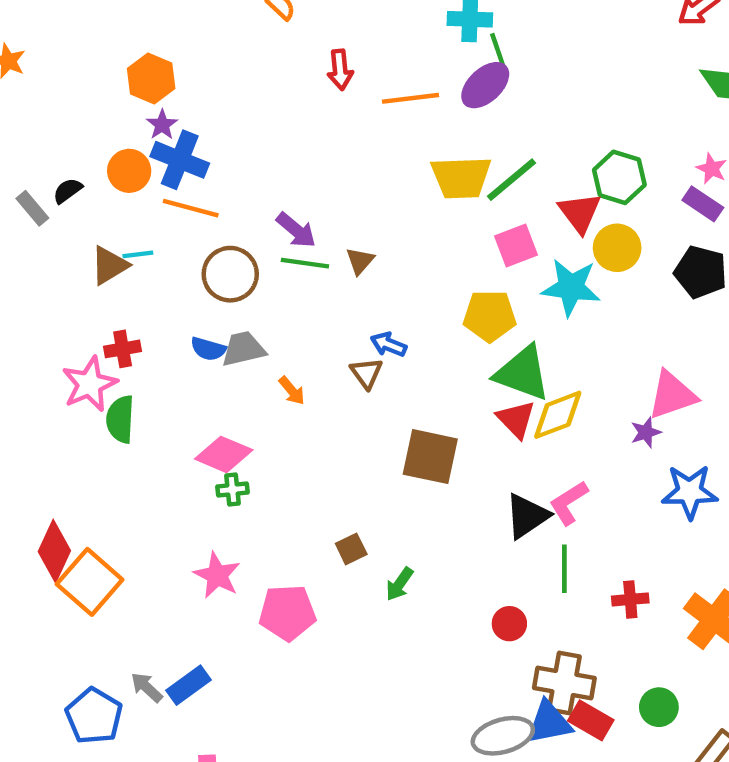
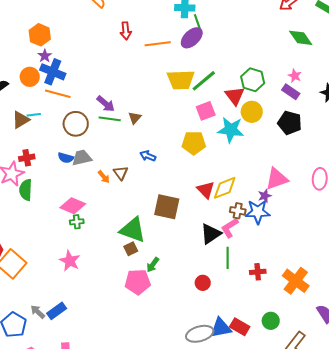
brown triangle: (367, 373) -> (121, 173), moved
green triangle: (523, 373) -> (133, 230), moved
blue star: (690, 492) -> (258, 212), moved
pink pentagon: (287, 613) -> (138, 282), moved
brown cross: (564, 683) -> (238, 211), moved, size x0.6

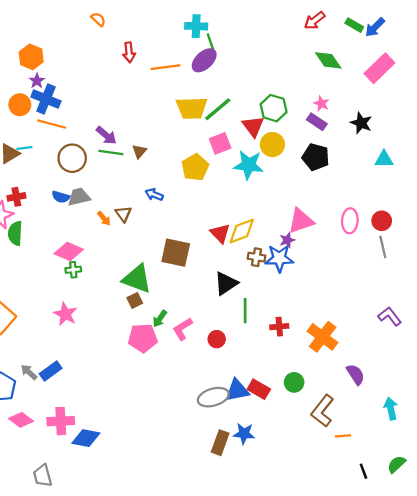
yellow pentagon: (194, 143) -> (195, 167), moved, turned -30
pink L-shape: (230, 228) -> (183, 329), moved

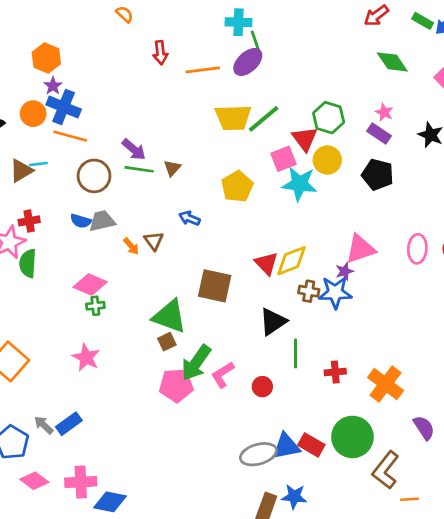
pink square: (220, 143) -> (284, 159), moved
green arrow: (160, 319) -> (196, 363), size x1.8
green circle: (294, 382) -> (352, 437), size x1.8

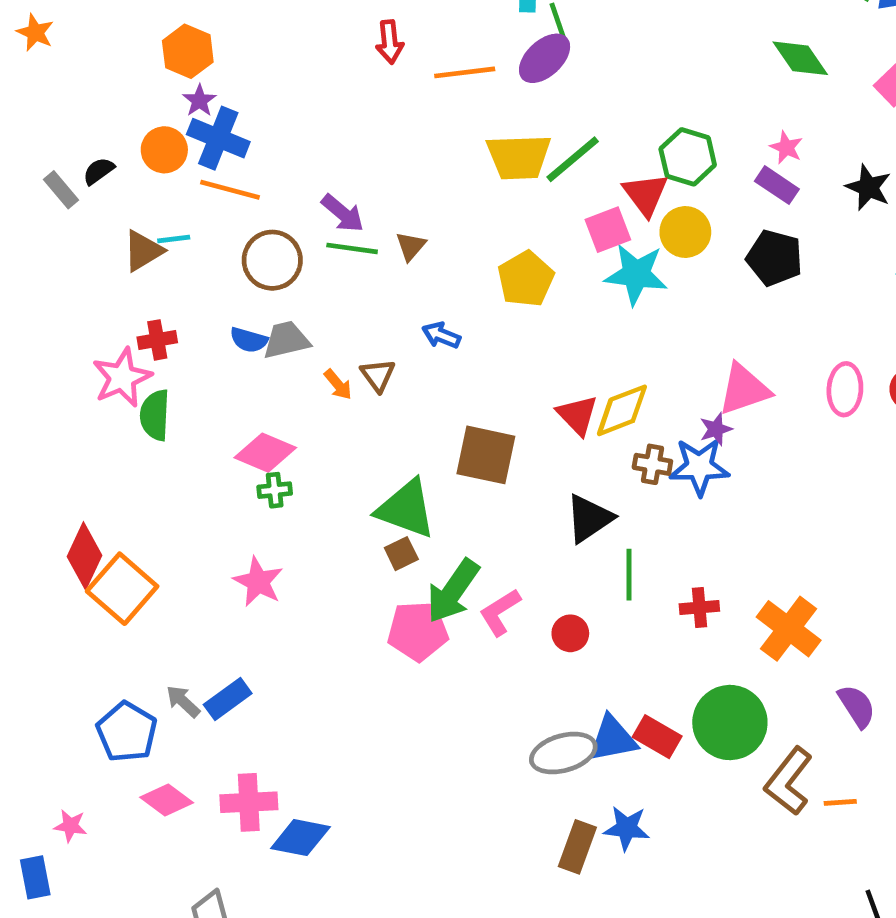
orange line: (409, 499) -> (840, 802), moved

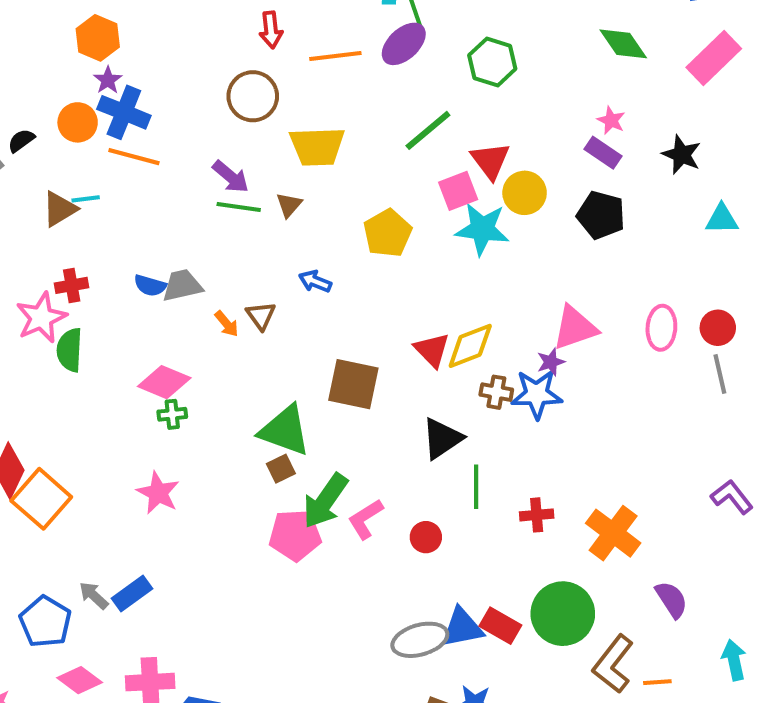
yellow trapezoid: (519, 157) -> (317, 147), moved
green hexagon: (688, 157) -> (492, 62), moved
brown circle: (272, 260) -> (253, 96), moved

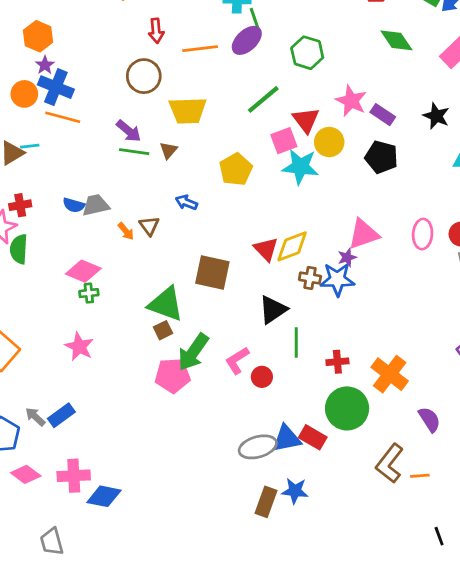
pink star: (611, 120) -> (351, 101), moved, size x1.6
pink L-shape: (365, 519) -> (237, 360), moved
green circle: (563, 614) -> (347, 408), moved

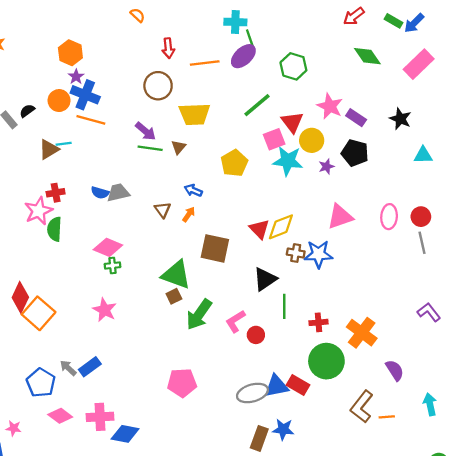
orange arrow: (126, 231) -> (189, 214), moved, turned -105
purple star: (347, 257) -> (326, 167), moved
pink pentagon: (173, 375) -> (182, 383), moved

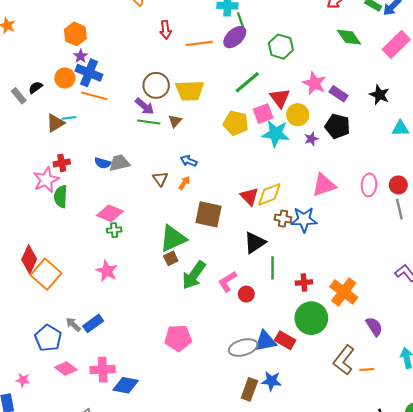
brown circle: (158, 86) -> (156, 85), moved
yellow pentagon: (234, 163) -> (236, 123), moved, turned -30
green triangle: (176, 275) -> (173, 238), turned -44

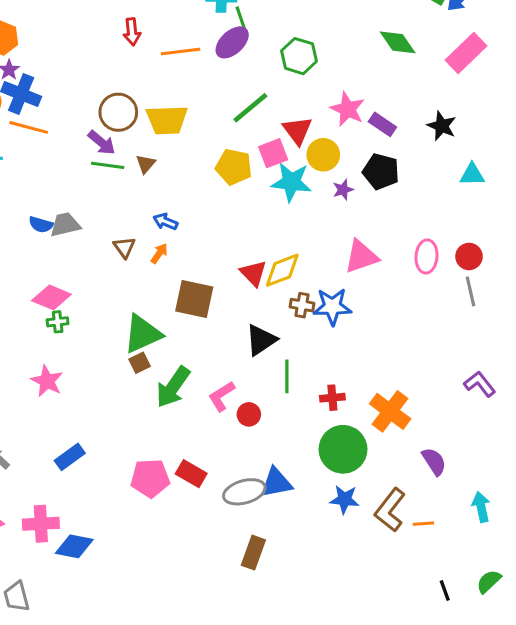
blue rectangle: (93, 323) -> (70, 457), moved
red rectangle: (285, 340) -> (191, 474), moved
blue star: (271, 381) -> (345, 499), moved

